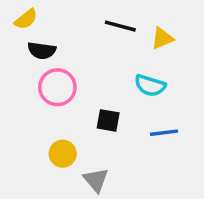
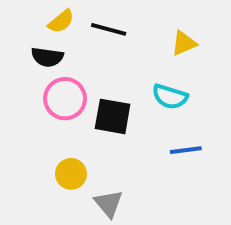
yellow semicircle: (26, 19) -> (61, 21), moved
black line: (120, 26) -> (109, 29), moved
black square: (108, 120) -> (113, 116), moved, size x1.4

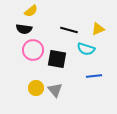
black line: (109, 29) -> (69, 30), moved
yellow triangle: (184, 43) -> (98, 29), moved
gray triangle: (109, 204) -> (55, 90), moved

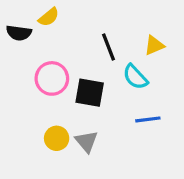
black semicircle: (24, 29) -> (19, 33), moved
black line: (69, 30) -> (109, 47), turned 54
cyan semicircle: (86, 49) -> (135, 77), turned 30

